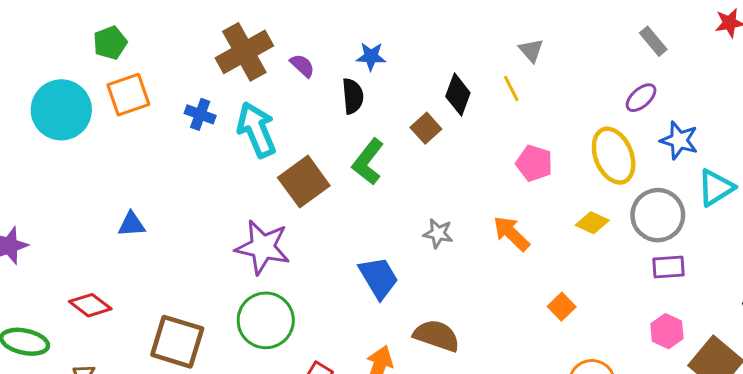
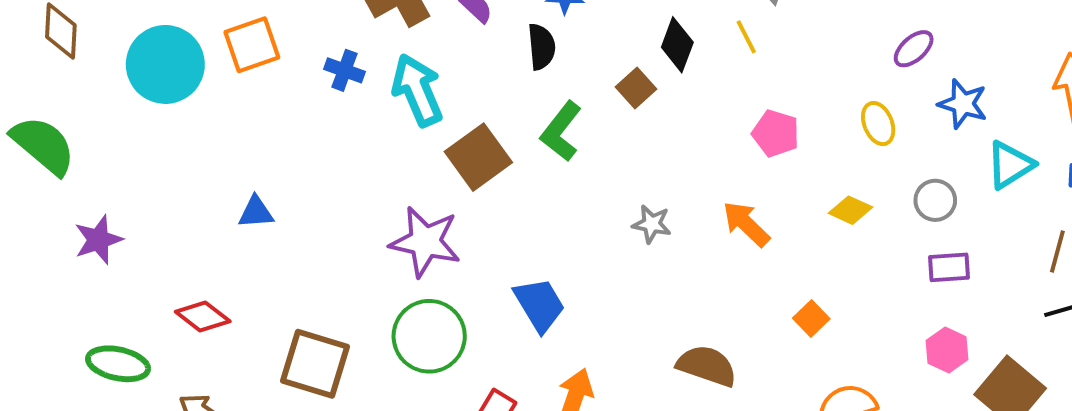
yellow ellipse: (614, 156) -> (878, 124), size x0.6
gray circle: (658, 215) -> (935, 200), size x0.6
blue trapezoid: (379, 278) -> (539, 305), moved
brown semicircle: (437, 336) -> (707, 366), moved

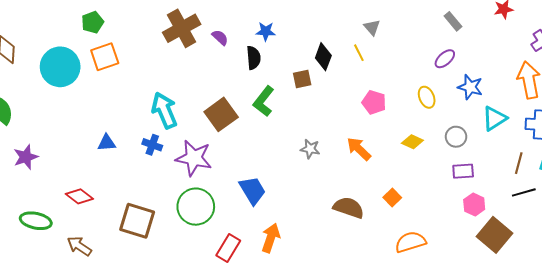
blue cross: (344, 70) -> (152, 145), moved
brown square: (636, 88) -> (302, 79), turned 30
cyan arrow: (417, 90) -> (164, 110), moved
pink hexagon: (947, 350) -> (474, 205), moved
brown semicircle: (707, 366) -> (349, 208), moved

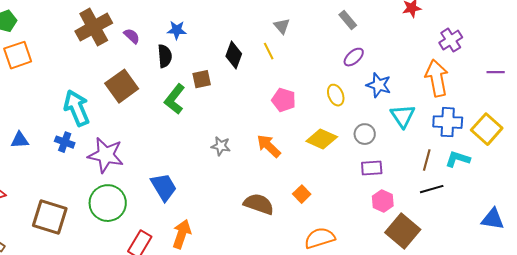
gray rectangle: (453, 21) -> (348, 20), moved
brown square: (302, 79) -> (202, 79), moved
brown square: (221, 114) -> (122, 86), moved
cyan triangle: (494, 118) -> (403, 116), turned -32
yellow diamond: (412, 142) -> (322, 139), size x1.4

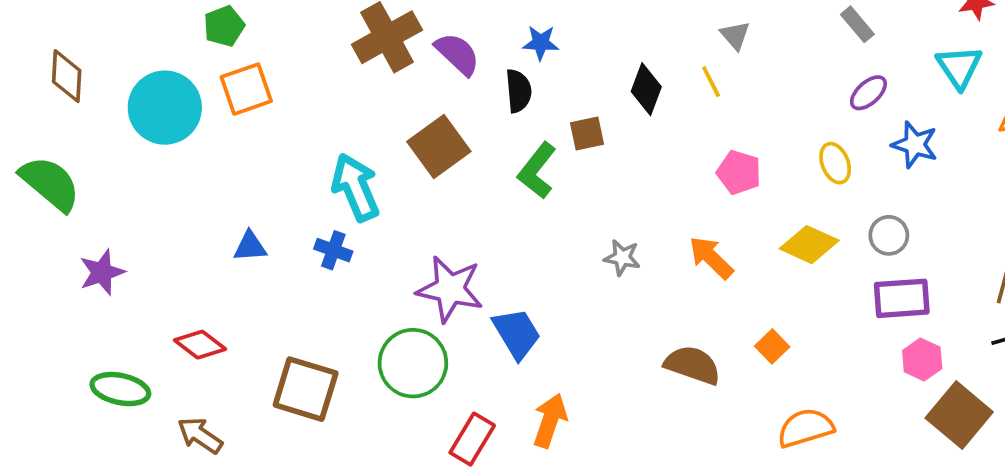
purple semicircle: (132, 36) -> (457, 54), size x1.5
cyan triangle: (403, 116) -> (959, 67), moved
purple star: (106, 155) -> (450, 289), moved
purple rectangle: (372, 168) -> (902, 298), size x1.4

